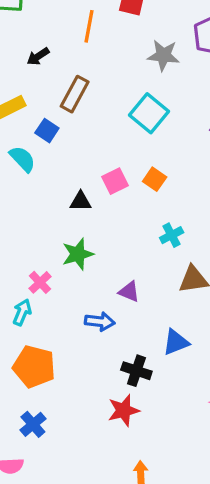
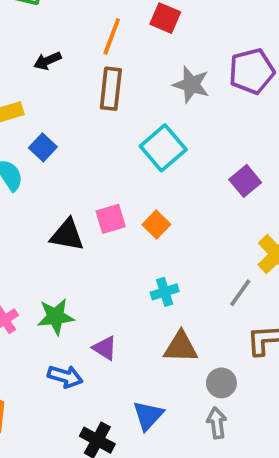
brown rectangle: (75, 94) -> (111, 89), moved, turned -32
black triangle: (81, 201) -> (67, 235), size x1.4
green star: (78, 254) -> (56, 317), moved
blue triangle: (176, 342) -> (148, 415), turned -36

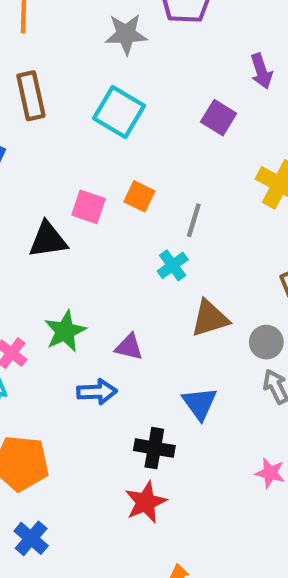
brown rectangle: (111, 89) -> (31, 96), moved
pink square: (111, 219) -> (89, 207), turned -36
gray line: (240, 293) -> (194, 220), moved

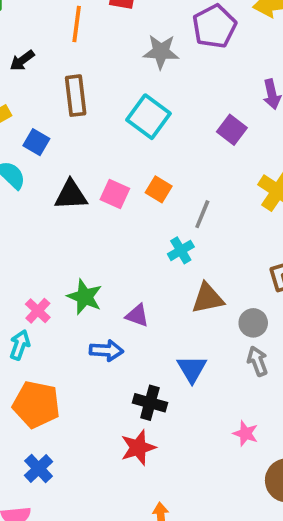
black triangle: (48, 240) -> (71, 195), moved
green star: (65, 331) -> (85, 297), turned -30

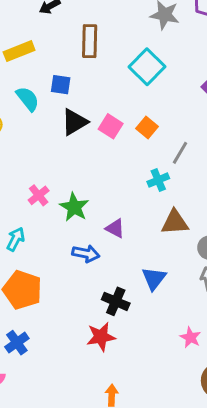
blue square: (36, 142) -> (61, 85), moved, turned -30
black triangle: (71, 195) -> (74, 122), turned -36
pink cross: (38, 311) -> (39, 195), moved

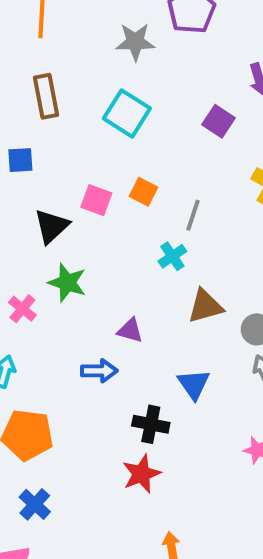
black triangle: (74, 122) -> (52, 226), moved
green star: (74, 207) -> (67, 283), moved

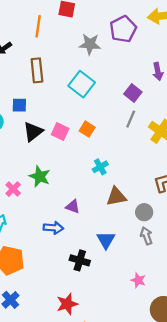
gray line: (193, 215) -> (131, 119), moved
black triangle: (52, 226) -> (33, 132), moved
red star: (141, 474) -> (67, 304), moved

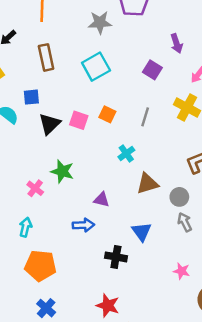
cyan square: (82, 84) -> (96, 67), turned 30
gray line: (131, 119) -> (145, 117), moved
red star: (67, 304) -> (108, 305), turned -30

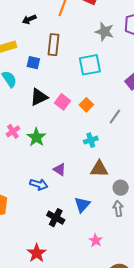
blue square: (31, 97) -> (33, 63), moved
pink cross: (35, 188) -> (13, 131), moved
pink star: (182, 271) -> (96, 240), moved

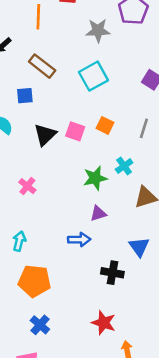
brown rectangle: (54, 45) -> (42, 66), turned -40
green star: (36, 137) -> (95, 178), moved, turned -30
purple triangle: (60, 170) -> (98, 213), turned -32

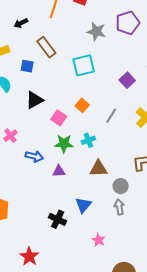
pink square: (75, 131) -> (59, 118), moved
blue arrow: (79, 239) -> (34, 156), moved
red star: (104, 323) -> (29, 256), moved

